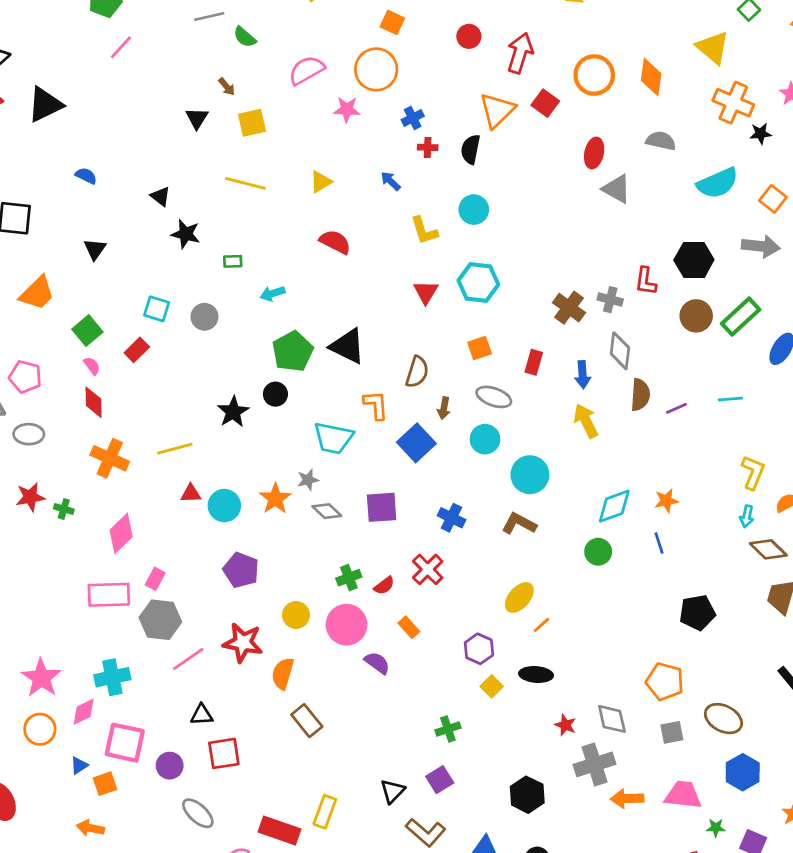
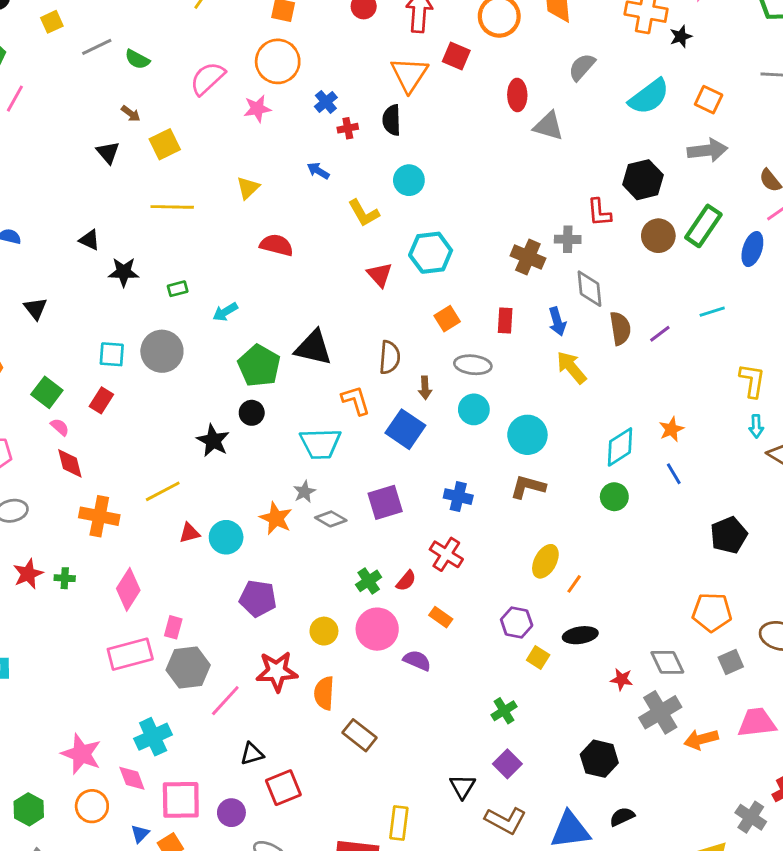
gray semicircle: (661, 141) -> (582, 67), turned -48
gray circle: (204, 317) -> (162, 351), size x1.5
pink diamond: (84, 712) -> (132, 778), turned -72

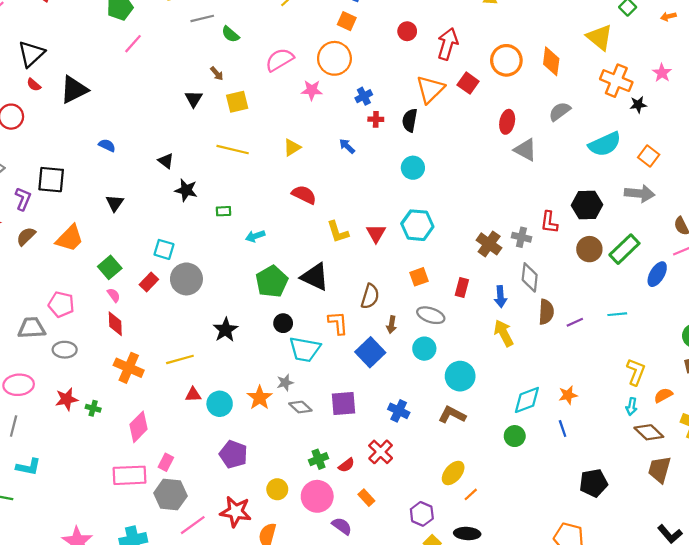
yellow L-shape: (364, 213) -> (338, 232), moved
gray circle: (162, 351) -> (186, 279), moved
black circle: (252, 413) -> (283, 323), moved

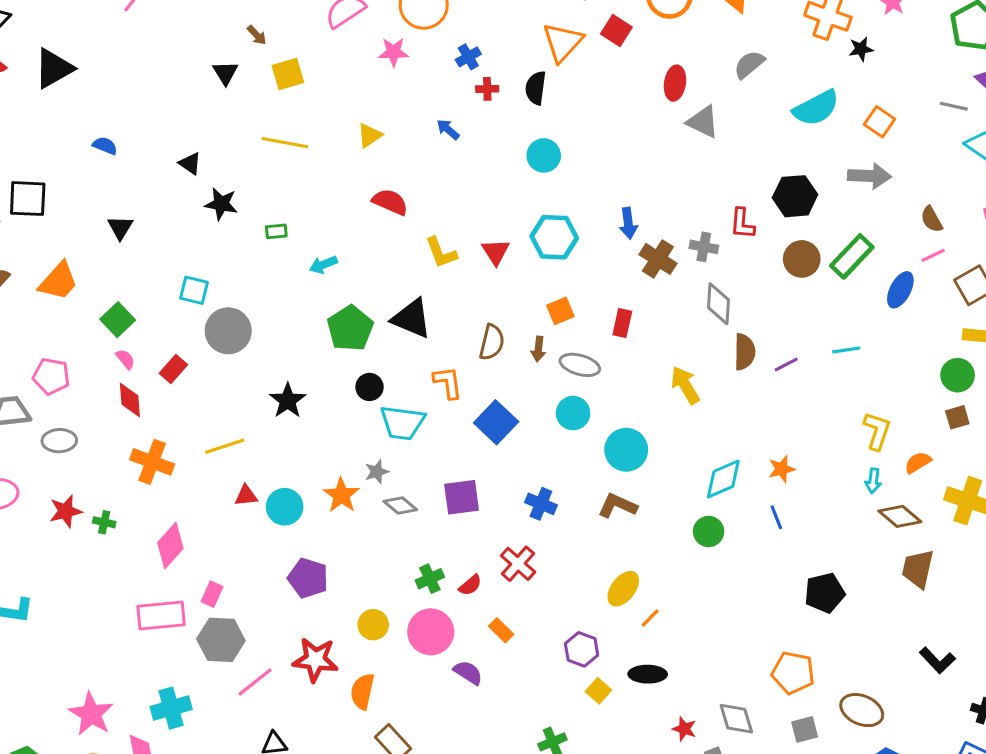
red rectangle: (149, 282) -> (173, 369), moved
blue arrow: (500, 297) -> (628, 223), moved
brown arrow: (392, 325) -> (538, 349), moved

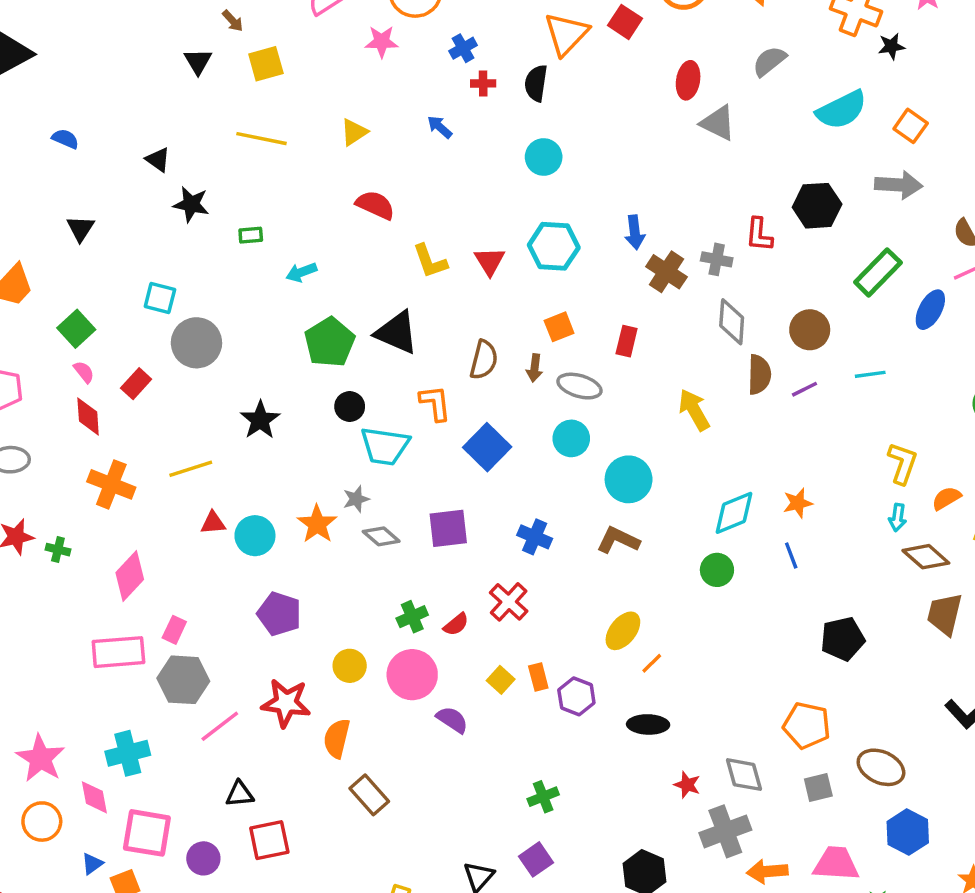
brown circle: (802, 259) -> (810, 330), moved
orange rectangle: (501, 630) -> (538, 677), moved, turned 30
yellow square: (598, 691) -> (501, 680), moved

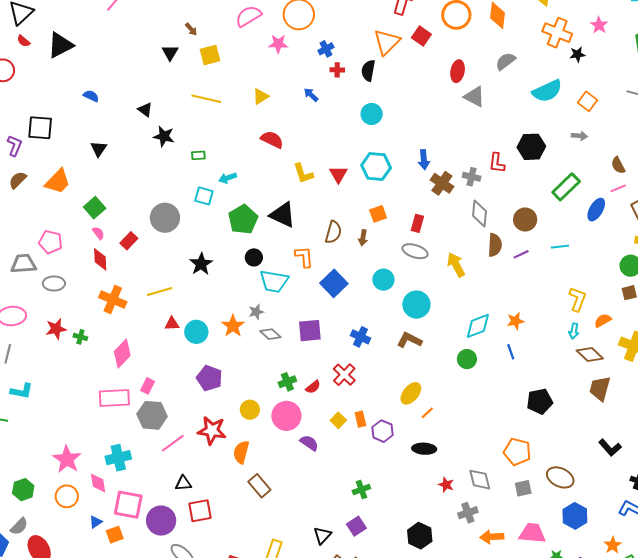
gray arrow: (899, 185) -> (579, 136), size x0.6
cyan square: (160, 298) -> (204, 196), moved
gray ellipse: (579, 386) -> (415, 251), moved
gray cross: (725, 831) -> (468, 513), size x0.7
purple circle: (203, 858) -> (161, 521), size x1.5

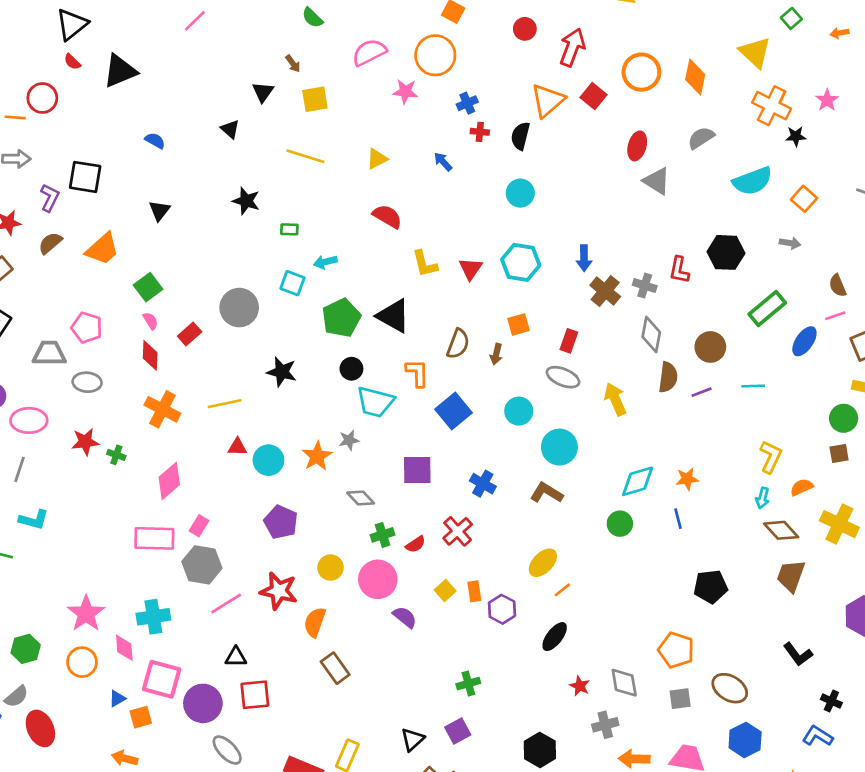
black triangle: (145, 110) -> (230, 129), moved
black star: (201, 264) -> (282, 372), turned -30
gray diamond: (270, 334) -> (361, 498), moved
black ellipse: (424, 449) -> (555, 637), turned -60

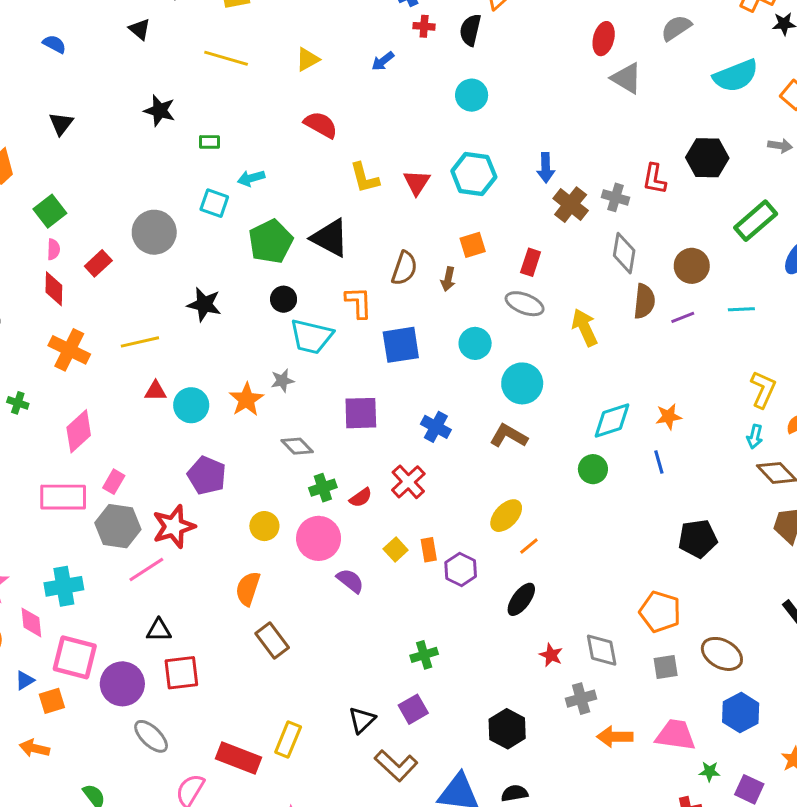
blue arrow: (443, 162) -> (383, 61), turned -84
pink semicircle: (150, 321) -> (53, 249), turned 36
blue square: (454, 411) -> (401, 345), turned 32
red star: (279, 591) -> (174, 527), moved, turned -30

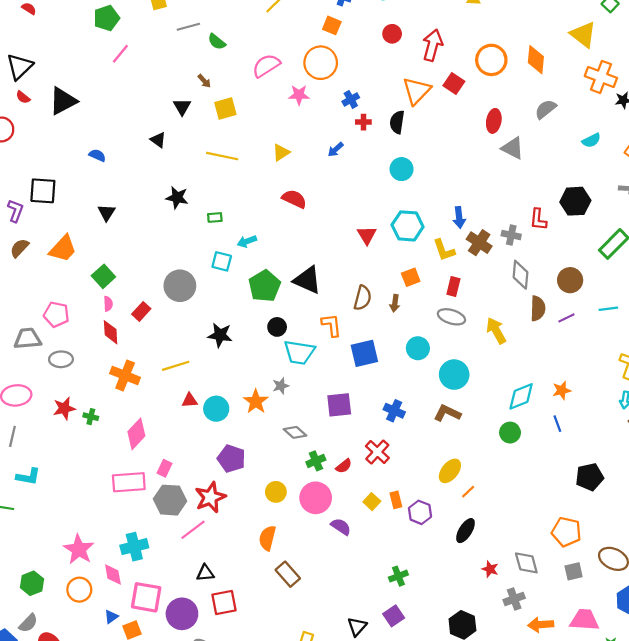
cyan semicircle: (736, 76) -> (591, 140), size x0.6
yellow L-shape: (364, 178) -> (444, 250), moved

